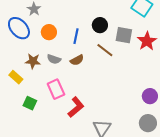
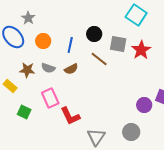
red L-shape: (76, 107) -> (70, 116), turned 105
gray circle: (148, 123) -> (131, 132), moved

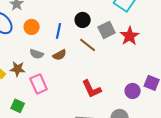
gray square: (118, 44) -> (107, 30), turned -36
brown star: (27, 70) -> (18, 69), moved
green square: (24, 112) -> (18, 106), moved
red L-shape: (70, 116) -> (92, 89), moved

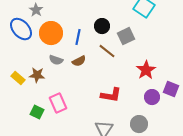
orange circle: (32, 27) -> (51, 33), size x1.5
red star: (130, 36) -> (146, 70), moved
pink rectangle: (39, 84) -> (58, 103), moved
red L-shape: (92, 89) -> (111, 95), turned -55

